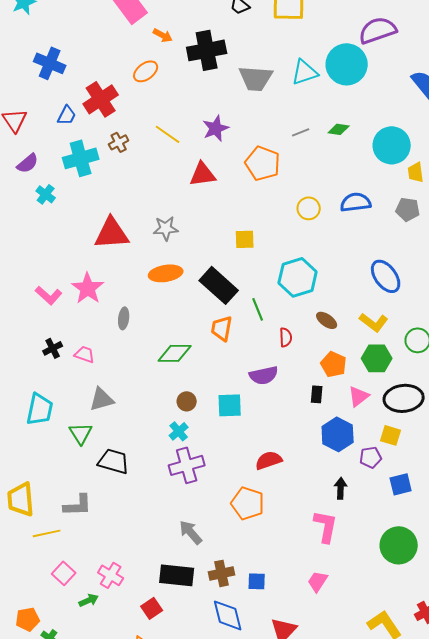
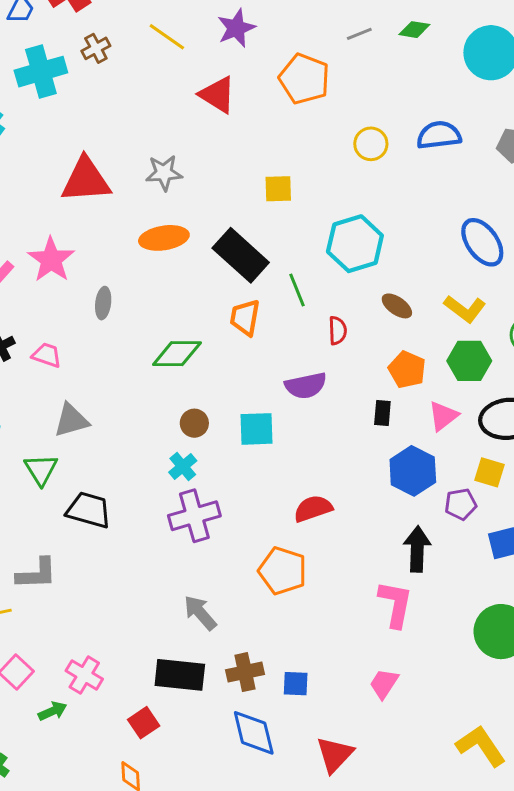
red triangle: (203, 174) -> (217, 95), turned 40
black arrow: (341, 488) -> (417, 549), size x1.4

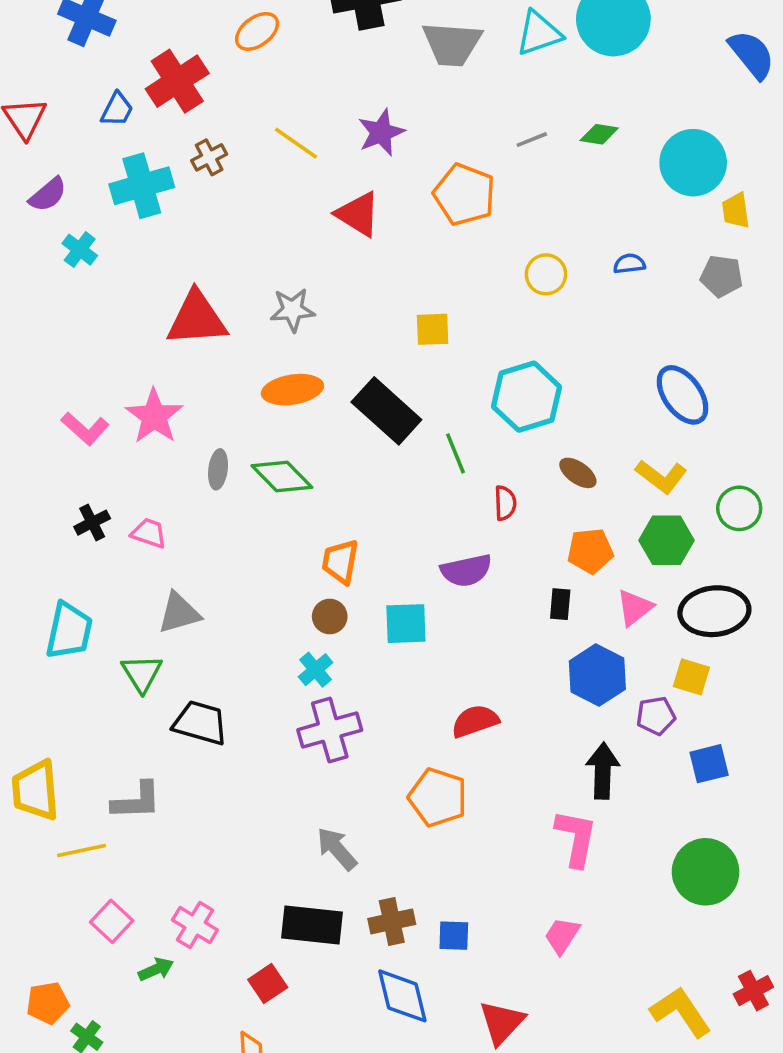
blue semicircle: (439, 135) -> (629, 264), size x0.6
orange trapezoid: (245, 318) -> (340, 562), moved
green diamond: (177, 354) -> (282, 476), moved, turned 45
orange pentagon: (407, 370) -> (590, 551), turned -30

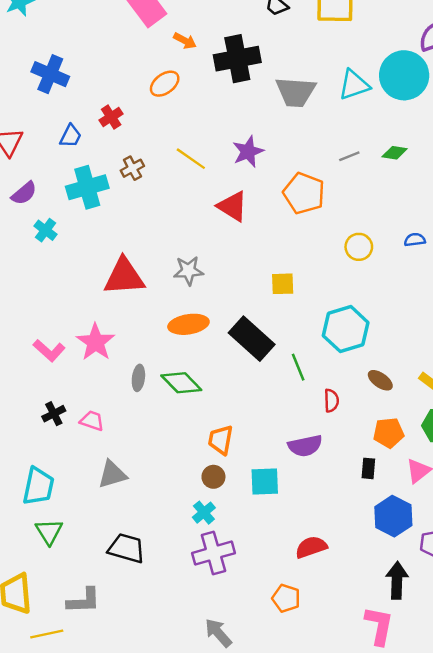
red cross: (177, 81) -> (111, 117), size x0.6
green triangle: (142, 673) -> (49, 532), moved
orange pentagon: (438, 797) -> (286, 598), size x0.7

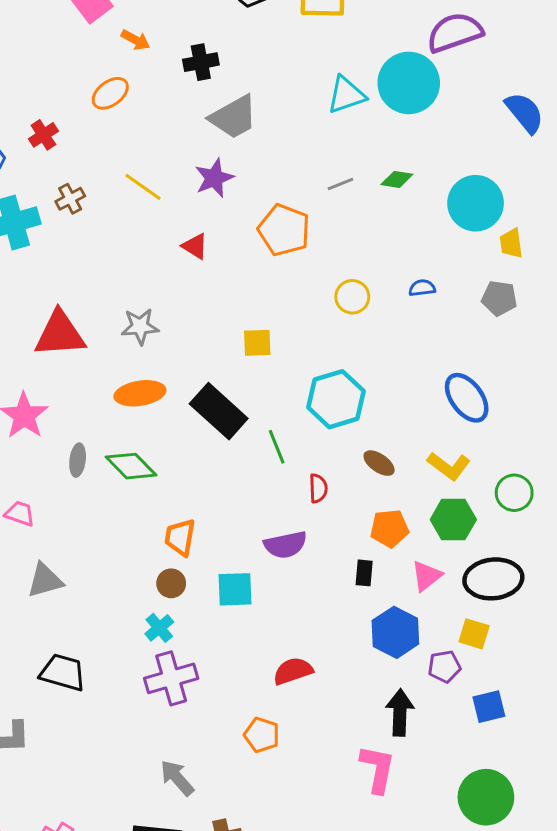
black cross: (237, 59) -> (201, 62), size x0.6
gray trapezoid: (296, 92) -> (234, 117), moved, turned -33
red triangle: (233, 206) -> (195, 246), size x0.7

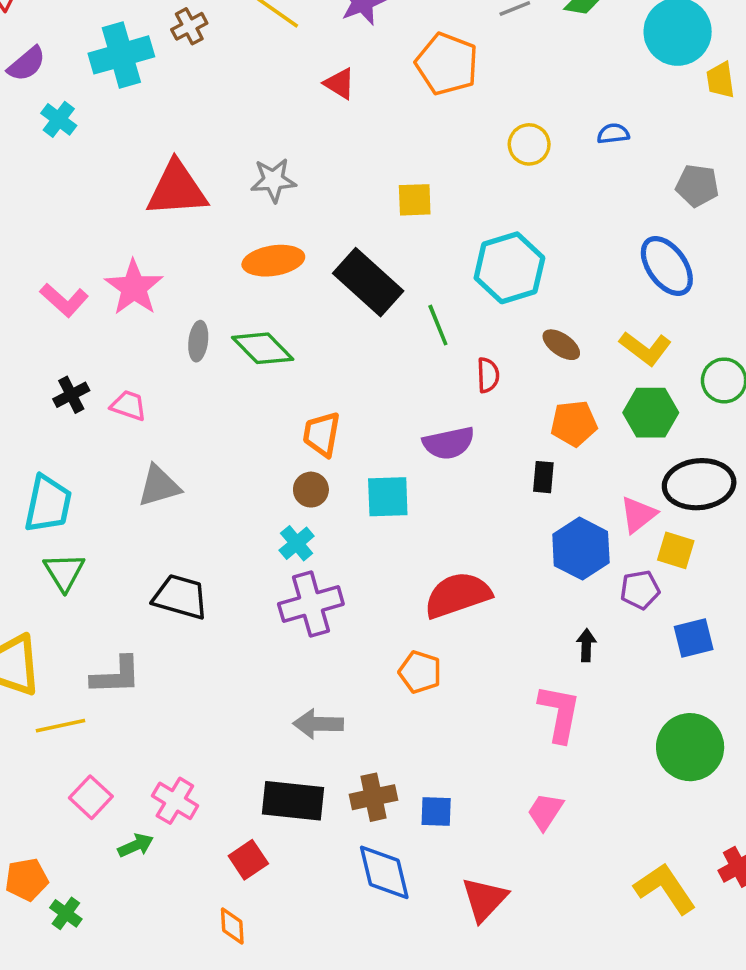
gray pentagon: (499, 298) -> (697, 186), moved
pink triangle: (427, 576) -> (638, 515), moved
red semicircle: (293, 671) -> (458, 595), size x1.4
black arrow: (400, 713) -> (586, 645), size x0.6
gray arrow: (177, 778) -> (318, 724), turned -48

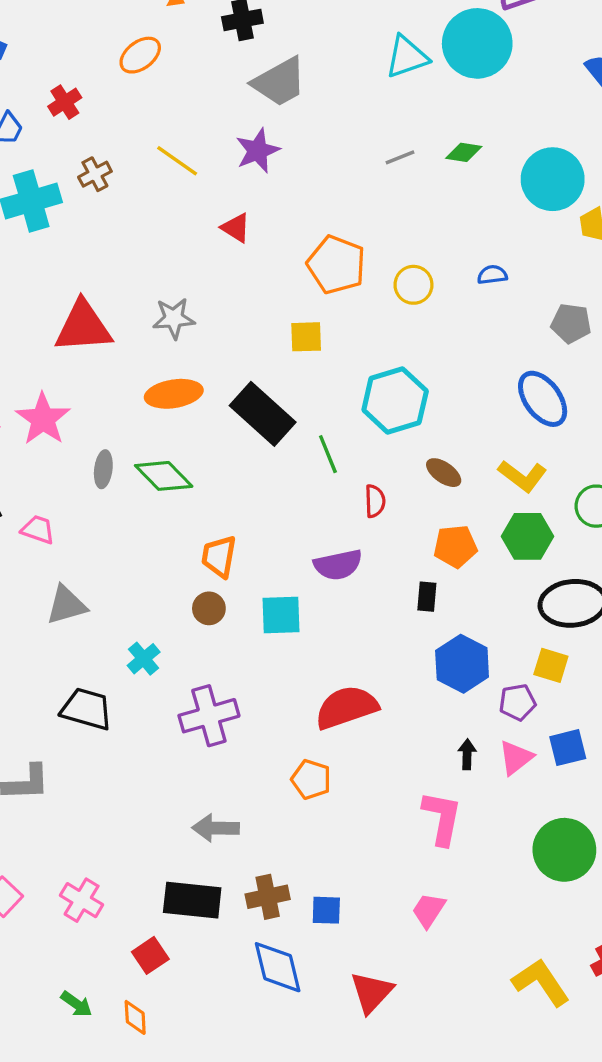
orange pentagon: (447, 64) -> (336, 265), moved
pink triangle: (638, 515) -> (516, 758), moved
cyan cross: (297, 543) -> (144, 659), moved
green arrow: (136, 845) -> (76, 1004), moved, turned 60

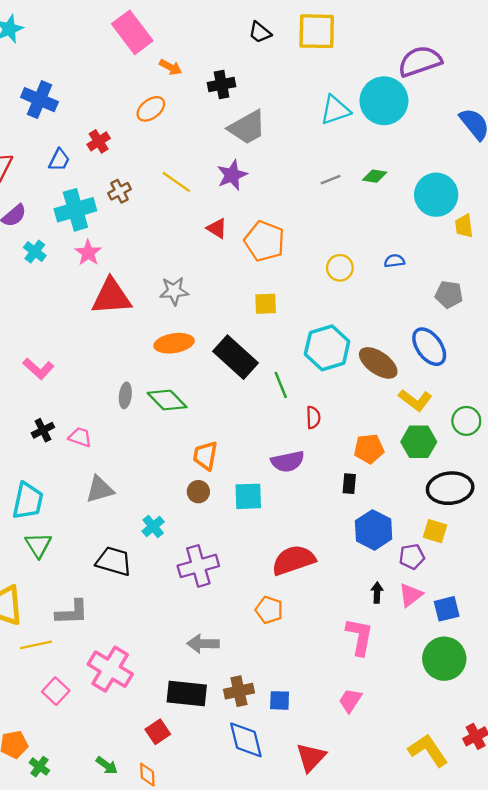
orange pentagon: (336, 265) -> (264, 241), moved
pink star: (43, 419) -> (88, 253), moved, size x0.7
brown ellipse: (444, 473) -> (378, 363), moved, size x1.6
blue square: (568, 748) -> (447, 609), moved
pink cross: (82, 900) -> (110, 669), moved, size x1.5

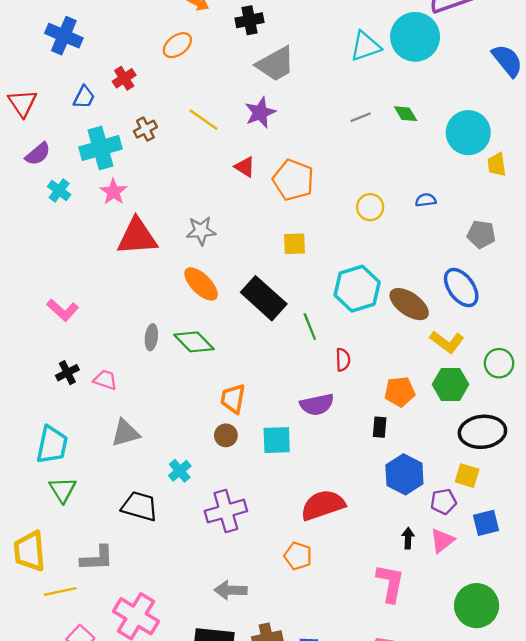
green diamond: (375, 176) -> (406, 114), turned 50
orange ellipse: (174, 343) -> (201, 284), turned 54
blue square: (447, 609) -> (486, 523), moved

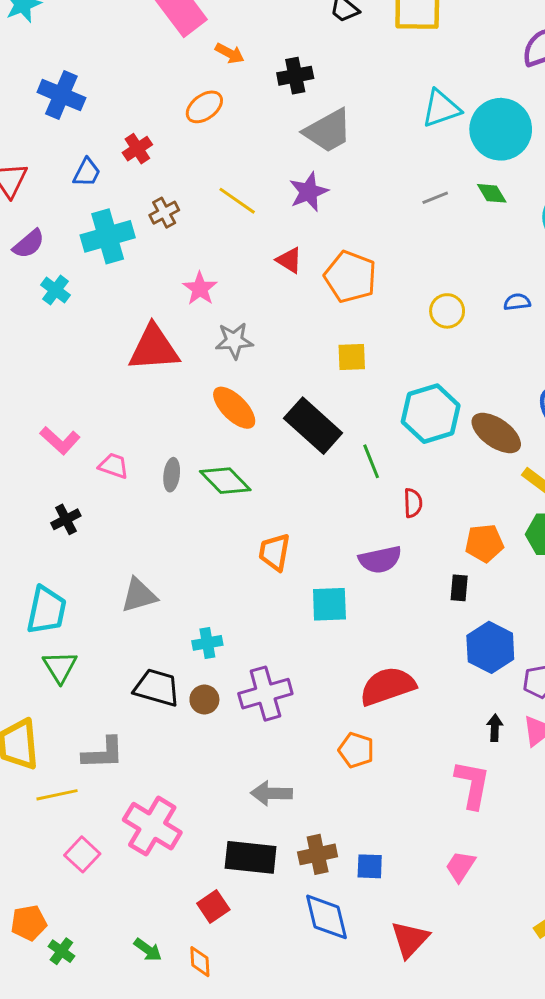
cyan circle: (415, 37) -> (501, 129), moved
pink star: (114, 192) -> (200, 289), moved
pink trapezoid: (105, 380) -> (114, 466), moved
brown circle: (226, 435) -> (204, 700), moved
cyan cross: (180, 471) -> (207, 643), turned 30

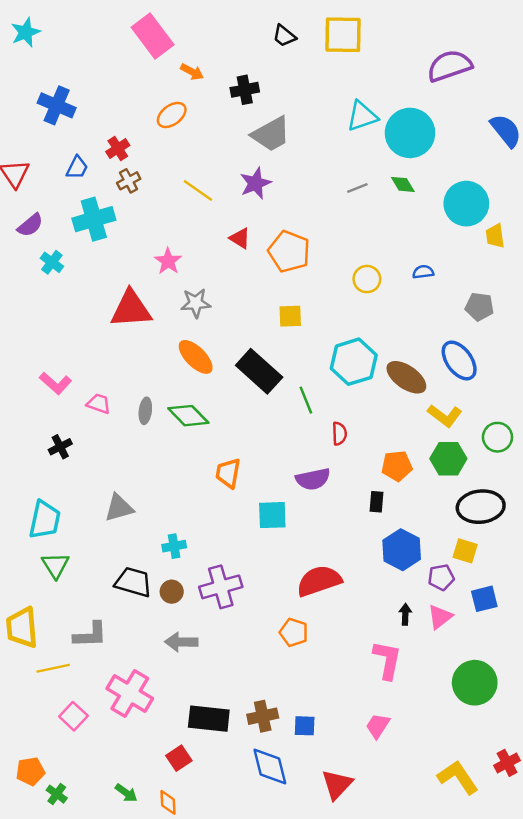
brown cross: (164, 213) -> (129, 181), moved
gray arrow: (271, 793) -> (181, 642), moved

